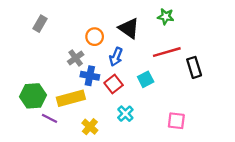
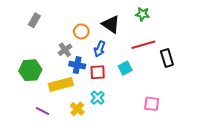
red square: (114, 84) -> (98, 72), turned 35
green hexagon: (33, 96) -> (30, 70), moved
cyan cross: (125, 114) -> (98, 98), moved
purple line: (50, 118) -> (43, 111), moved

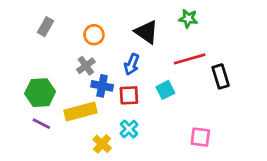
orange circle: (81, 31) -> (94, 35), moved
purple line: (43, 111) -> (41, 124), moved

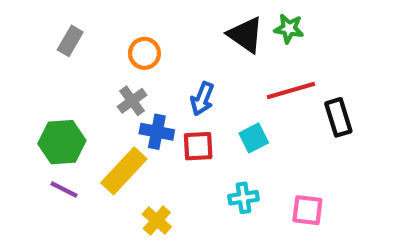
black triangle: (146, 32) -> (246, 35), moved
yellow rectangle: (81, 111) -> (124, 171), turned -32
cyan cross: (129, 129) -> (243, 198), moved, turned 36

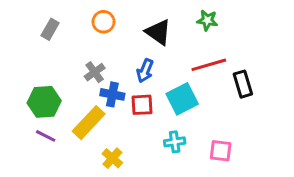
black triangle: (246, 35) -> (158, 32), moved
orange circle: (144, 53) -> (103, 22), moved
cyan square: (254, 138) -> (182, 99), size x1.5

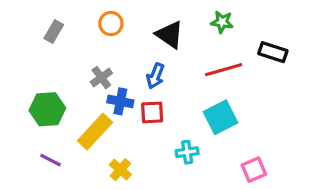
black rectangle: (243, 84) -> (273, 52), moved, turned -55
cyan square: (182, 99) -> (220, 117), moved
purple line: (46, 136) -> (51, 160), moved
pink square: (221, 151) -> (254, 170), moved, turned -30

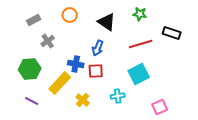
gray rectangle: (54, 31) -> (34, 20), turned 32
gray cross: (101, 78) -> (48, 41), moved
yellow cross: (120, 170) -> (83, 100), moved

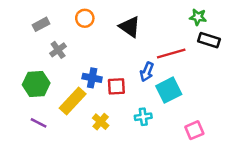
green star: (140, 14) -> (198, 17), moved
blue arrow: (98, 48) -> (147, 72), moved

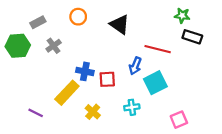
red line: (171, 54) -> (158, 49), turned 30
green hexagon: (36, 84) -> (18, 46), moved

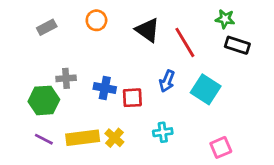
green hexagon: (18, 46) -> (44, 100), moved
gray cross: (54, 46) -> (66, 78), moved, turned 32
red line: (158, 49) -> (185, 42), moved, turned 45
cyan square: (155, 83) -> (206, 89), moved, turned -30
yellow rectangle: (67, 93) -> (83, 138), moved, turned 40

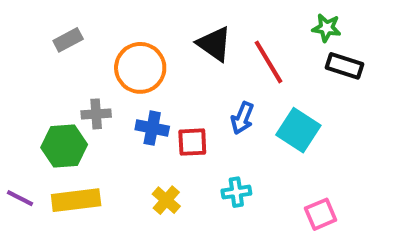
orange circle: (96, 20) -> (140, 68), moved, size x1.6
yellow rectangle: (83, 138) -> (76, 200), moved
purple line: (44, 139) -> (20, 198), moved

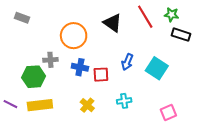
gray rectangle: (68, 40) -> (22, 18), moved, turned 48
red line: (268, 62) -> (145, 17), moved

